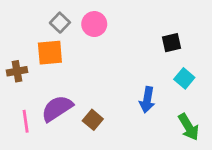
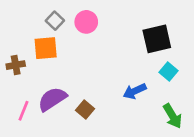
black square: (171, 43) -> (157, 39), size x1.6
blue arrow: (147, 100) -> (135, 91), turned 55
pink line: (26, 121) -> (24, 111), turned 30

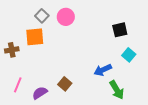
black square: (157, 39) -> (120, 30), size x0.7
purple semicircle: (52, 99) -> (40, 93), moved, size x0.7
green arrow: (172, 116) -> (117, 90), moved

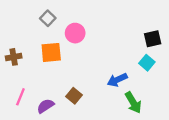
pink circle: (66, 17) -> (75, 33), moved
black square: (120, 30) -> (153, 39), moved
orange square: (35, 37) -> (51, 52), moved

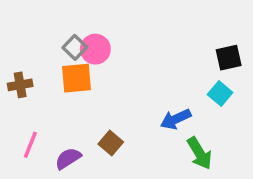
gray square: (48, 18) -> (75, 47), moved
pink circle: (75, 33) -> (95, 49), moved

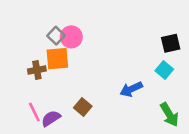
brown cross: (20, 85) -> (37, 70), moved
pink line: (30, 145) -> (34, 112), moved, turned -48
green arrow: (200, 153) -> (169, 115), moved

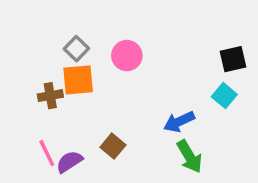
pink circle: (71, 37) -> (127, 56), moved
green arrow: (169, 115) -> (189, 156), moved

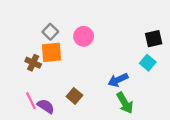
brown cross: (50, 96) -> (33, 63), turned 35
purple semicircle: (69, 162) -> (46, 106), turned 66

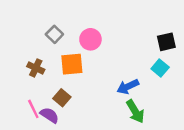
orange square: (51, 52) -> (72, 64), moved
brown square: (74, 96) -> (62, 98), moved

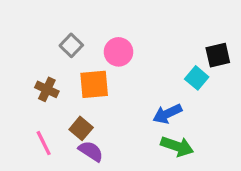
cyan square: (160, 68) -> (197, 78), moved
green arrow: (135, 111) -> (177, 146), turned -40
purple semicircle: (49, 115) -> (91, 151), moved

